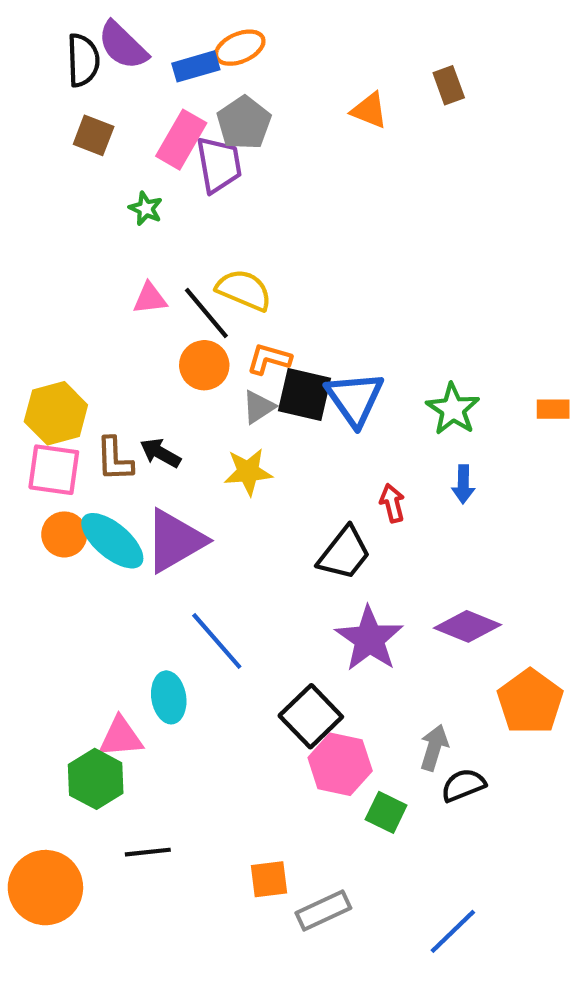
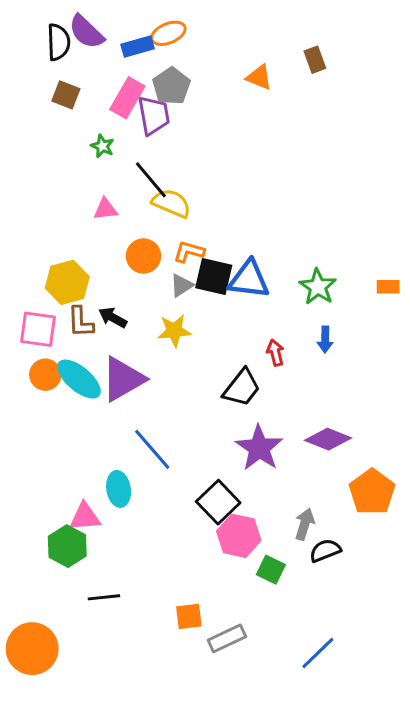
black line: (206, 313) -> (151, 180), moved
blue triangle: (355, 399) -> (249, 279), turned -48
yellow hexagon: (56, 413) -> (67, 282), moved
orange circle: (45, 888) -> (32, 649), moved

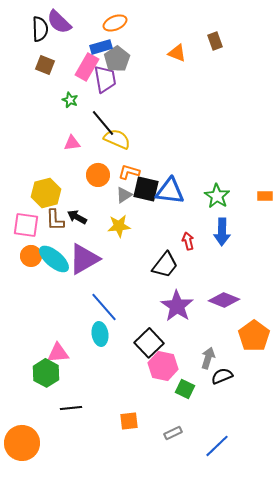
blue rectangle: (138, 46) -> (101, 47), moved
blue arrow: (325, 339) -> (222, 232), size x1.5
cyan ellipse: (119, 489) -> (100, 334), moved
gray rectangle: (227, 638) -> (173, 433), moved, size x0.7

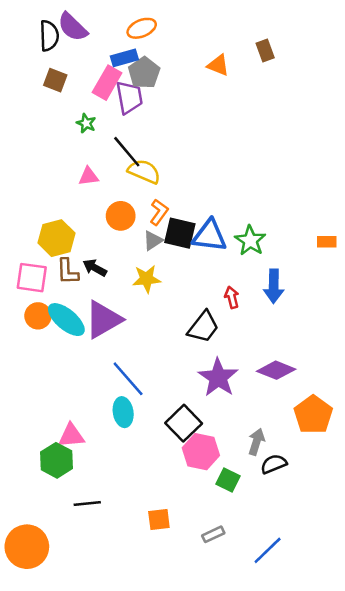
orange L-shape: (129, 172) -> (159, 212), turned 110
green star: (217, 196) -> (250, 241), moved

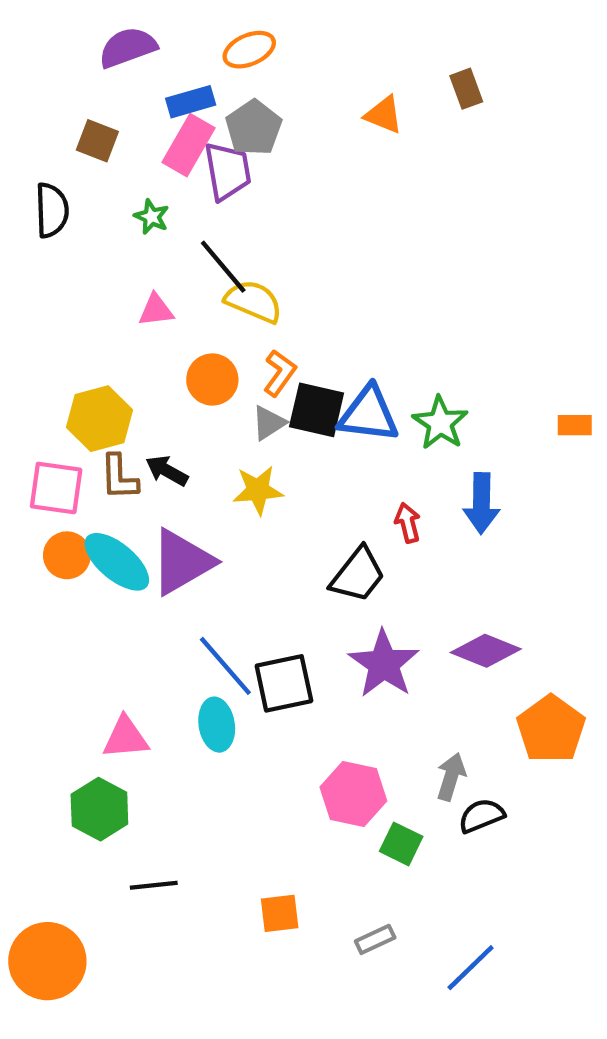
purple semicircle: (73, 27) -> (128, 47), turned 116
black semicircle: (49, 36) -> (52, 210), moved
blue rectangle: (124, 58) -> (191, 102), moved
black square: (184, 423) -> (284, 683), moved, turned 32
pink triangle: (71, 436) -> (126, 738), moved

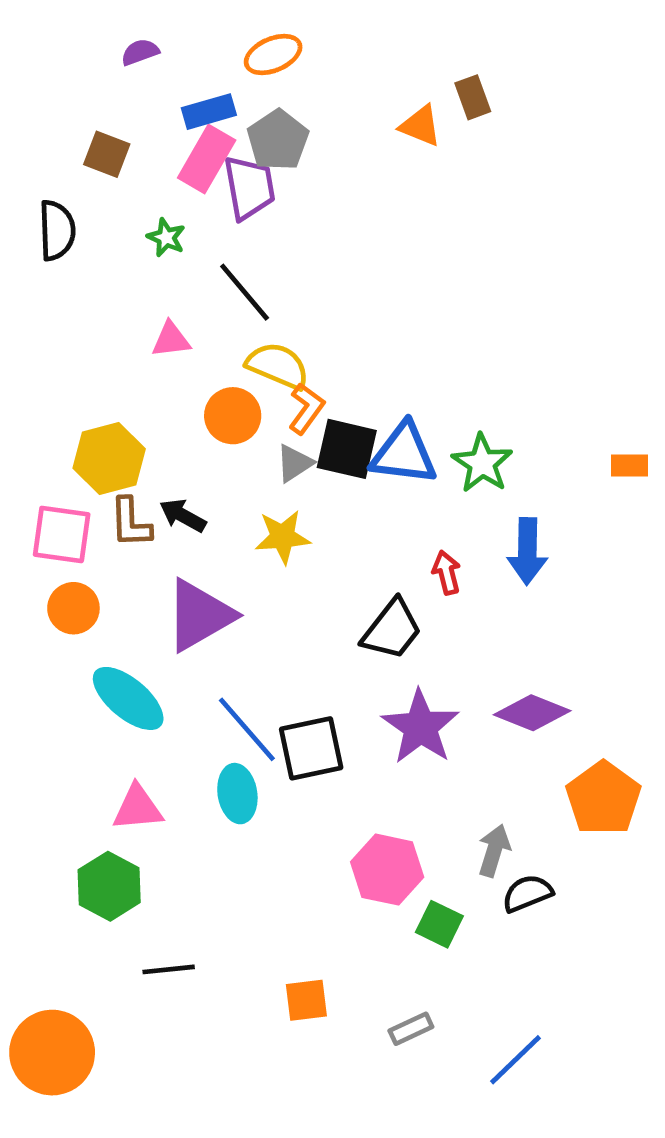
purple semicircle: (128, 47) -> (140, 52), size x0.6
brown rectangle: (466, 89) -> (473, 97), moved
yellow semicircle: (254, 301) -> (278, 366), moved
cyan ellipse: (117, 562) -> (128, 698), moved

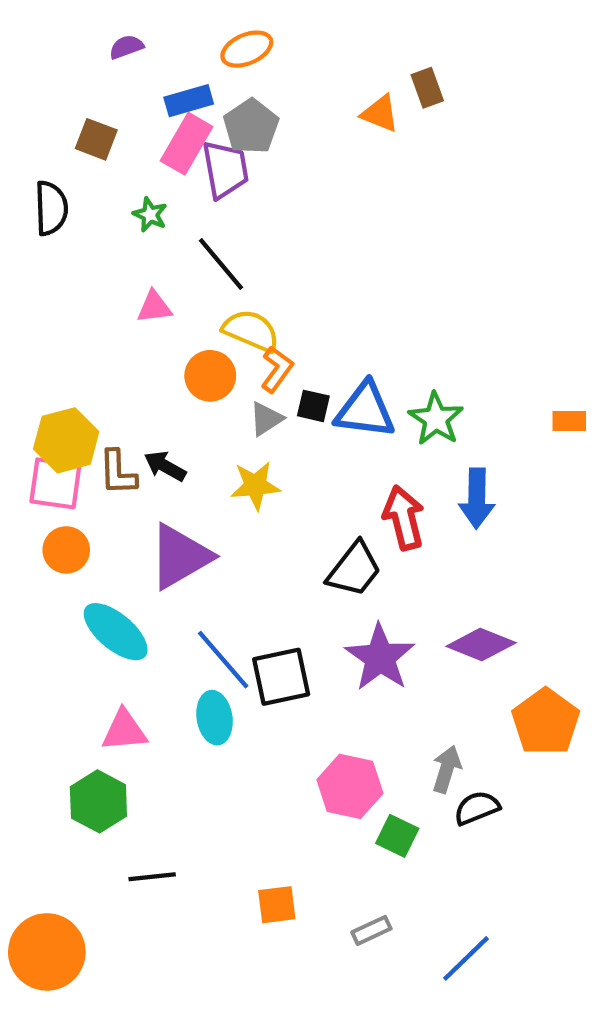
black square: (347, 449) -> (313, 406), size x0.6
yellow hexagon: (109, 458) -> (66, 440), moved
red arrow: (447, 573) -> (404, 518), size x1.6

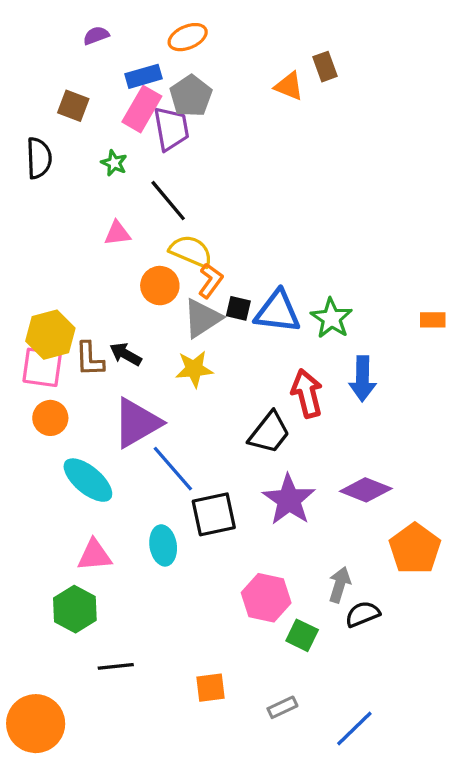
gray triangle: (266, 419) -> (202, 318), size x1.5
blue line: (223, 660) -> (173, 469), moved

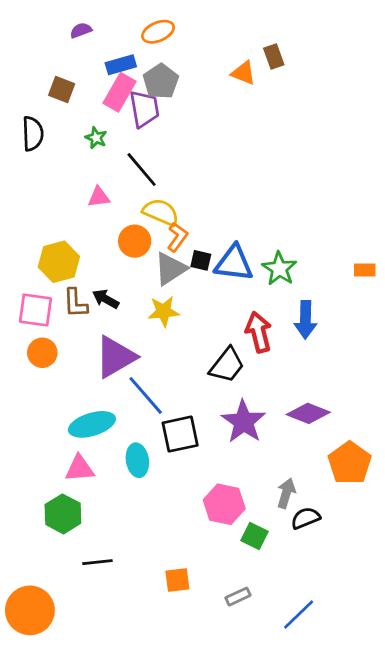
yellow hexagon: (50, 335) -> (59, 262), moved
cyan ellipse: (88, 480) -> (92, 424), moved, turned -57

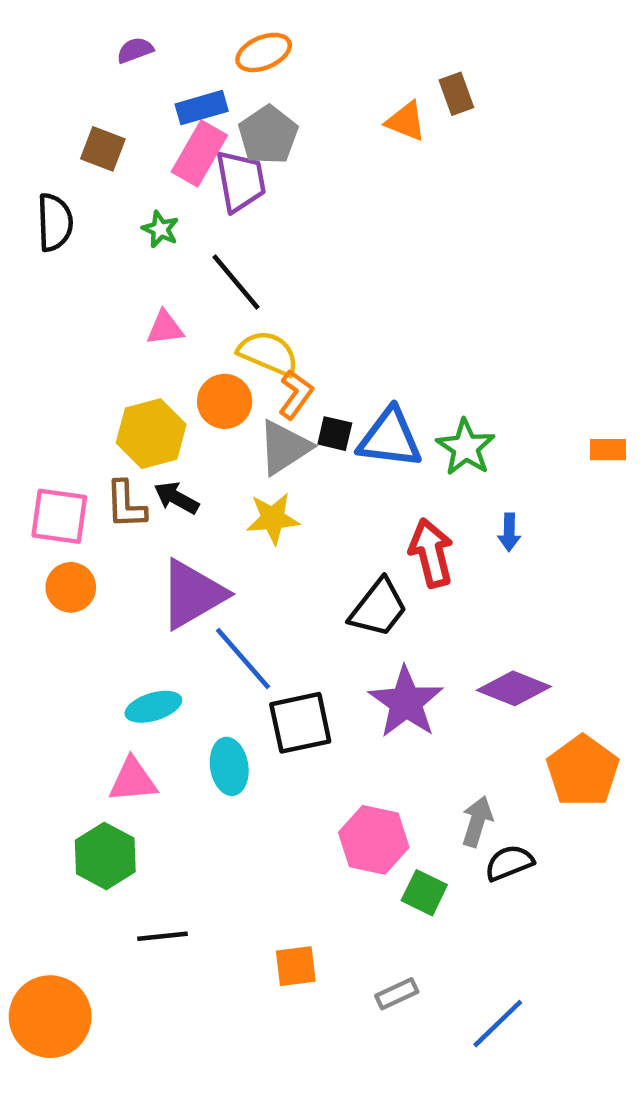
yellow hexagon: (59, 262) -> (151, 434), moved
blue arrow: (305, 320) -> (509, 532), size x0.6
cyan ellipse: (92, 424) -> (153, 707), size x0.7

